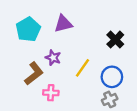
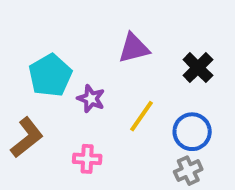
purple triangle: (63, 24) -> (134, 48), moved
cyan pentagon: (28, 29) -> (50, 75), moved
brown L-shape: (34, 73) -> (27, 138), moved

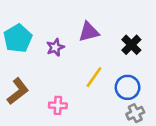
cyan pentagon: (50, 75) -> (18, 38), moved
purple star: (91, 99) -> (55, 47), moved, turned 30
gray cross: (188, 171) -> (135, 113), moved

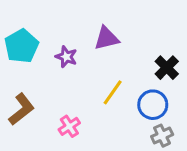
black cross: (131, 45) -> (167, 68), moved
purple star: (55, 47) -> (66, 57), turned -30
pink cross: (58, 105) -> (69, 126), turned -36

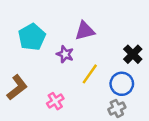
cyan pentagon: (21, 46) -> (32, 37), moved
purple star: (66, 57) -> (65, 54), moved
gray cross: (162, 136) -> (117, 108), moved

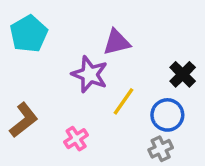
cyan pentagon: (32, 37) -> (29, 34), moved
purple star: (65, 54) -> (90, 74), size x1.5

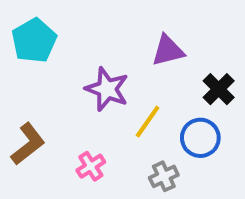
purple triangle: (117, 42) -> (168, 51), moved
gray cross: (161, 149) -> (164, 176), moved

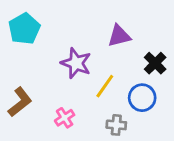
gray cross: (164, 176) -> (116, 125), turned 30

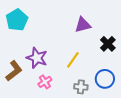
purple star: (76, 63) -> (37, 58), moved
blue circle: (142, 98) -> (105, 79), moved

